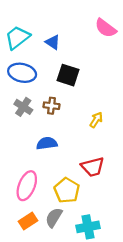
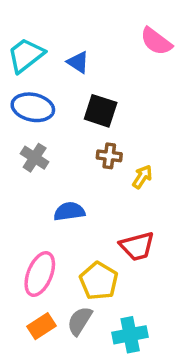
brown cross: (52, 106) -> (109, 156), moved

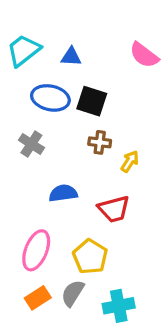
pink semicircle: (156, 41) -> (144, 55), moved
blue triangle: (78, 62) -> (71, 57), turned -30
blue ellipse: (33, 107) -> (50, 98), moved
red trapezoid: (137, 246) -> (114, 209), moved

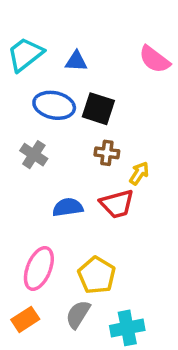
red trapezoid: (114, 209) -> (117, 204), moved
orange rectangle: (38, 298) -> (25, 319), moved

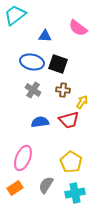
cyan trapezoid: (25, 54) -> (15, 15), moved
pink semicircle: (154, 59) -> (78, 28), moved
gray cross: (34, 155) -> (33, 90), moved
yellow pentagon: (97, 275) -> (71, 162), moved

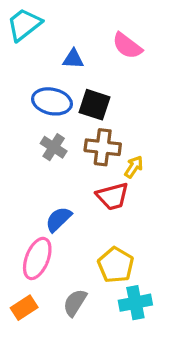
brown cross: (63, 90) -> (103, 147), size x1.5
blue semicircle: (40, 122) -> (59, 219), moved, turned -36
cyan cross: (75, 193) -> (135, 303), moved

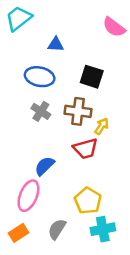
pink semicircle: (127, 46) -> (114, 27), moved
black square: (94, 105) -> (92, 77), moved

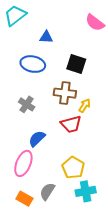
gray cross: (41, 111) -> (27, 104), moved
orange rectangle: (19, 233) -> (24, 199), moved, turned 63

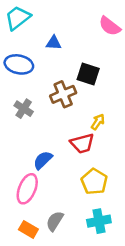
blue ellipse: (33, 64) -> (19, 64), moved
brown cross: (65, 93) -> (63, 94), moved, turned -30
gray cross: (27, 104) -> (24, 109), moved
yellow pentagon: (73, 168) -> (94, 182), moved

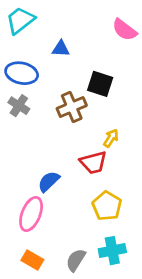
gray cross: (24, 109) -> (19, 106), moved
gray semicircle: (55, 221) -> (76, 260), moved

